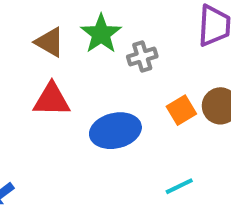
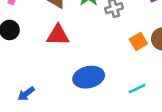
blue ellipse: (115, 131) -> (89, 77), moved

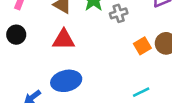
blue ellipse: (89, 77) -> (66, 81), moved

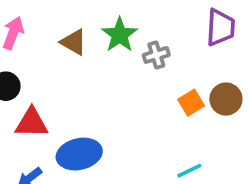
red triangle: (64, 40) -> (32, 123), moved

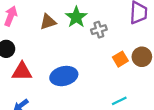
brown triangle: (74, 42) -> (48, 22), turned -48
blue ellipse: (79, 154) -> (64, 76), moved

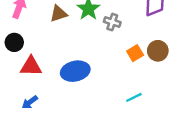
gray cross: (99, 30) -> (112, 22), turned 35

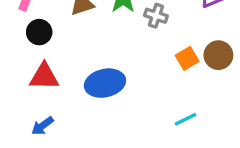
black circle: (14, 42) -> (39, 32), moved

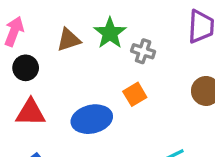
orange square: (187, 58) -> (135, 94), moved

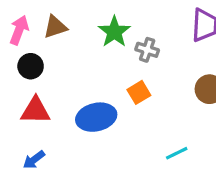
brown triangle: (69, 40) -> (55, 27), moved

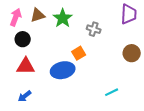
green star: (114, 32) -> (63, 18), moved
orange square: (139, 92) -> (79, 53), moved

